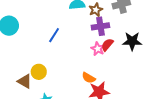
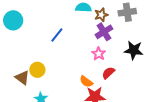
purple cross: (100, 26) -> (104, 32), turned -30
red semicircle: (107, 45) -> (108, 73), moved

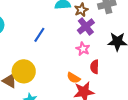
yellow circle: (37, 70) -> (24, 71), size x1.5
red semicircle: (108, 73) -> (95, 67), turned -40

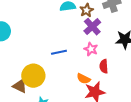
blue line: (39, 35) -> (59, 52), moved, turned 49

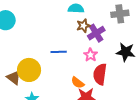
brown star: (87, 10) -> (83, 26), moved
red semicircle: (104, 66) -> (100, 74), size x1.5

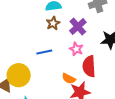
brown star: (83, 26) -> (53, 23), moved

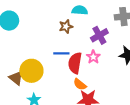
brown star: (53, 23) -> (66, 27), moved
red semicircle: (89, 66) -> (75, 63), moved

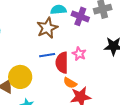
brown star: (66, 27) -> (47, 28), size x1.5
purple cross: (99, 35) -> (80, 16), moved, turned -30

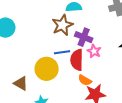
purple cross: (80, 16) -> (84, 37), moved
yellow circle: (20, 77) -> (47, 69), moved

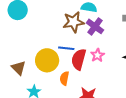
purple cross: (84, 37) -> (95, 26), moved
orange semicircle: (85, 80) -> (64, 78), moved, turned 56

